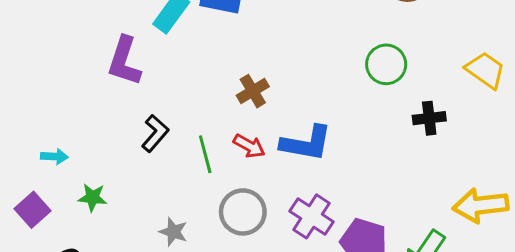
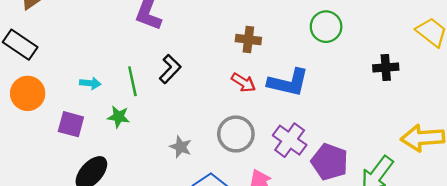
green circle: (386, 64) -> (326, 27), moved
brown cross: (253, 91) -> (248, 40), turned 35
green line: (205, 154) -> (132, 81), moved
purple square: (32, 210) -> (71, 124), turned -36

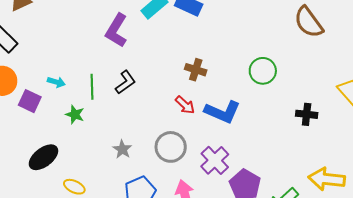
purple square: (71, 124) -> (30, 101), moved

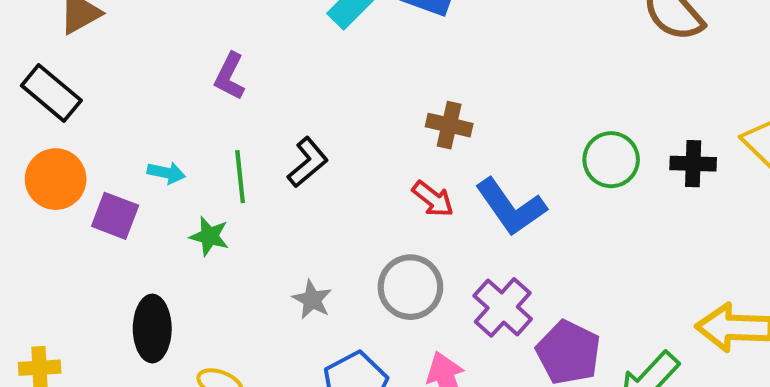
purple L-shape: (116, 30) -> (230, 76), moved, size x0.7
green circle: (263, 71) -> (611, 160), moved
blue L-shape: (222, 112) -> (511, 207), turned 36
black cross: (307, 114) -> (693, 164), moved
black ellipse: (43, 157) -> (152, 329), turned -48

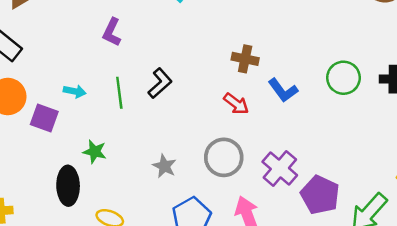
blue L-shape: (511, 207) -> (283, 90), moved, size x0.7
green star: (209, 236) -> (95, 152), moved

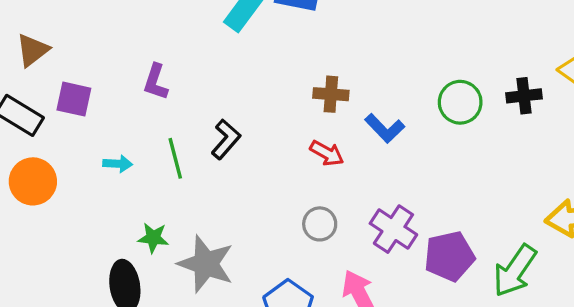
purple square: (44, 118) -> (74, 99), moved
gray circle: (224, 157) -> (320, 224), size x0.7
gray star: (164, 166) -> (206, 264), moved, size x1.8
purple pentagon: (320, 195) -> (449, 256), turned -30

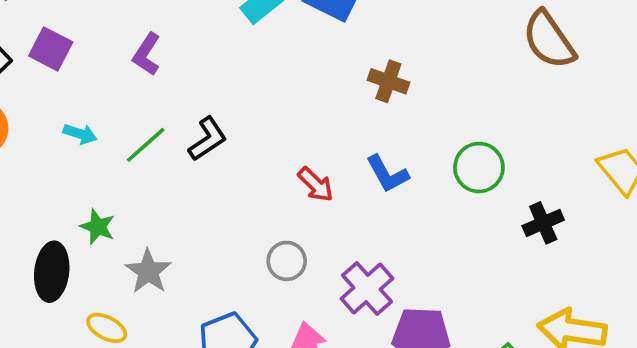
brown cross: (331, 94) -> (388, 81), moved
black cross: (524, 96) -> (543, 223), moved, turned -32
green line: (175, 158) -> (146, 145), turned 48
gray star: (206, 264) -> (148, 271), size x0.7

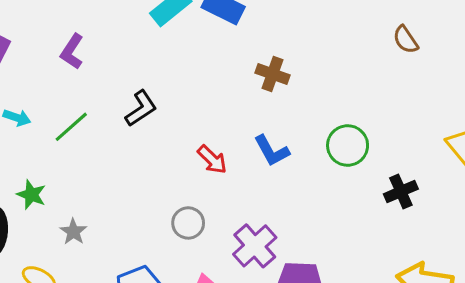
brown semicircle: (549, 40) -> (406, 40), size x0.6
black L-shape: (208, 139) -> (141, 108), moved
gray star: (148, 271) -> (73, 232), size x0.7

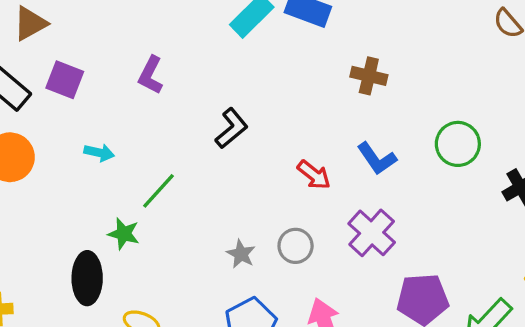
green line: (71, 127) -> (159, 191), moved
gray star: (73, 232) -> (241, 254), moved
purple cross: (255, 246) -> (372, 233), moved

